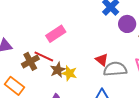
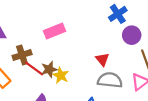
red line: (44, 57) -> (34, 69), moved
red triangle: (102, 60) -> (102, 59), moved

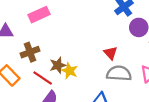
pink rectangle: (55, 31) -> (39, 15), moved
red line: (34, 69) -> (43, 78), moved

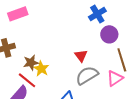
gray semicircle: (119, 73) -> (87, 75), turned -40
red line: (43, 78) -> (27, 80), moved

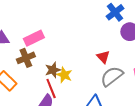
pink rectangle: (18, 14) -> (34, 38), moved
red line: (27, 80) -> (51, 89), turned 36

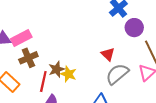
pink rectangle: (34, 38) -> (21, 38), moved
red line: (51, 89) -> (43, 82), moved, turned 36

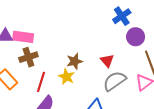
pink rectangle: (21, 38) -> (23, 37), turned 30
brown star: (57, 69) -> (75, 61), moved

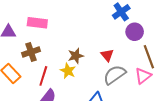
pink rectangle: (23, 37) -> (37, 23), moved

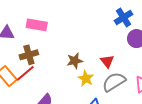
yellow star: (68, 71) -> (86, 78), moved
red line: (43, 76) -> (25, 73), moved, turned 30

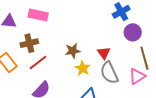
red line: (25, 73) -> (38, 62), moved
gray semicircle: (114, 82) -> (109, 73), turned -85

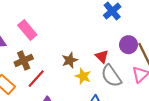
pink rectangle: (38, 15) -> (27, 30), turned 48
purple circle: (133, 32) -> (128, 45), moved

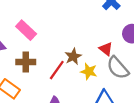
brown cross: (24, 60) -> (26, 62), turned 30
red line: (36, 79) -> (57, 70), moved

